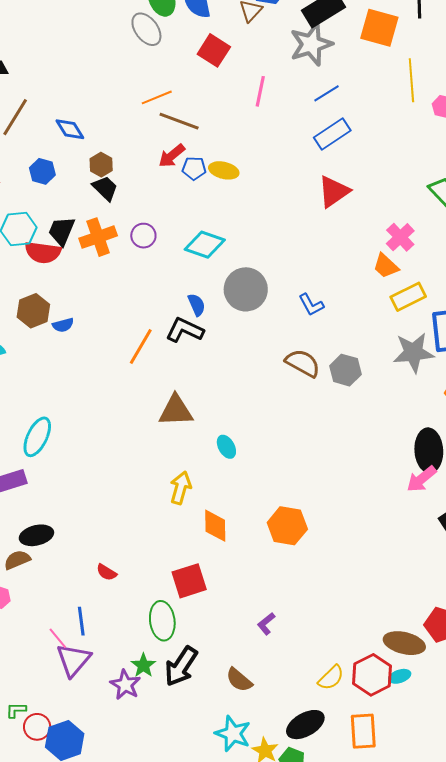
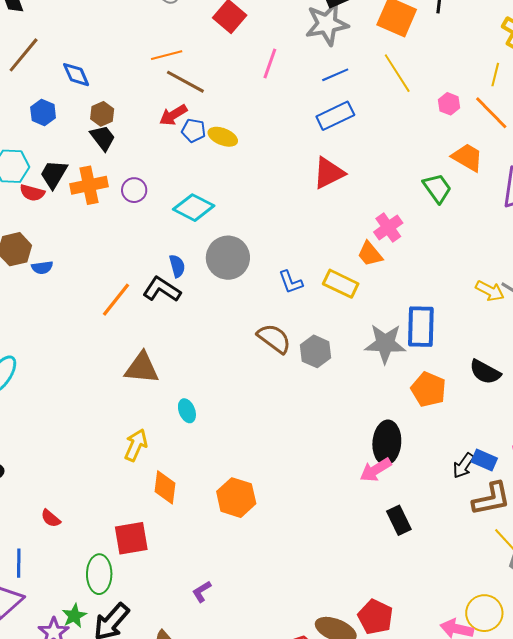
yellow line: (411, 80) -> (397, 73), moved, turned -36
red semicircle: (43, 252) -> (32, 193), size x0.7
yellow rectangle: (408, 297) -> (341, 284), moved, turned 44

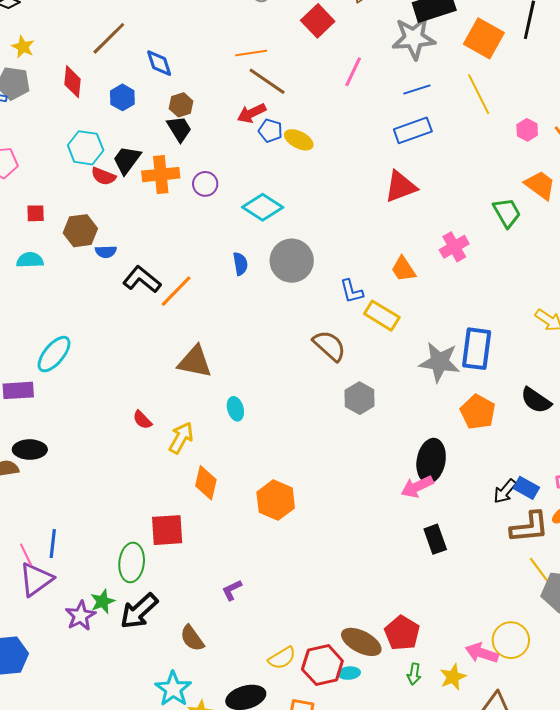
orange trapezoid: (370, 254) -> (403, 269), moved
yellow rectangle: (341, 284) -> (382, 316), moved
black L-shape: (162, 289) -> (142, 279), moved
gray hexagon: (315, 351) -> (360, 398), moved
red semicircle: (51, 518) -> (142, 420), moved

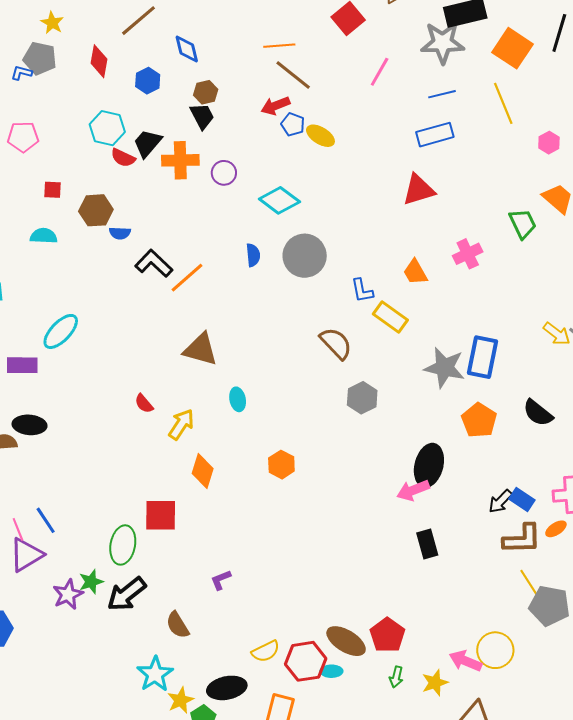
orange hexagon: (276, 500) -> (281, 465), moved, size x0.7
blue line: (53, 544) -> (46, 520), turned -44

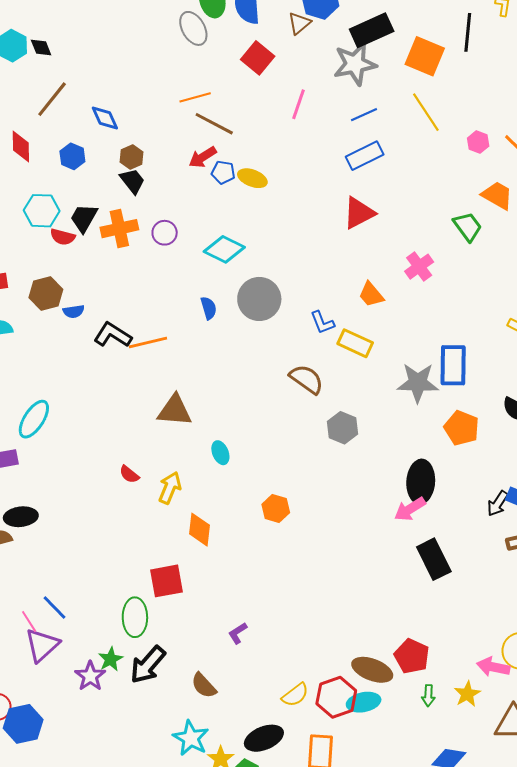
orange line: (187, 278) -> (148, 342), turned 39
black rectangle: (427, 544) -> (434, 559), size x1.4
cyan ellipse: (331, 671) -> (364, 702), size x1.5

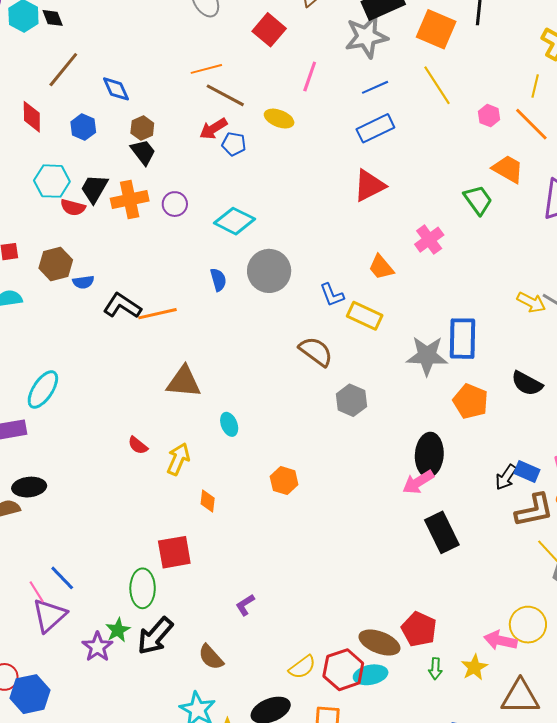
yellow ellipse: (252, 178) -> (279, 119), moved
orange diamond: (199, 530) -> (208, 501), size x0.7

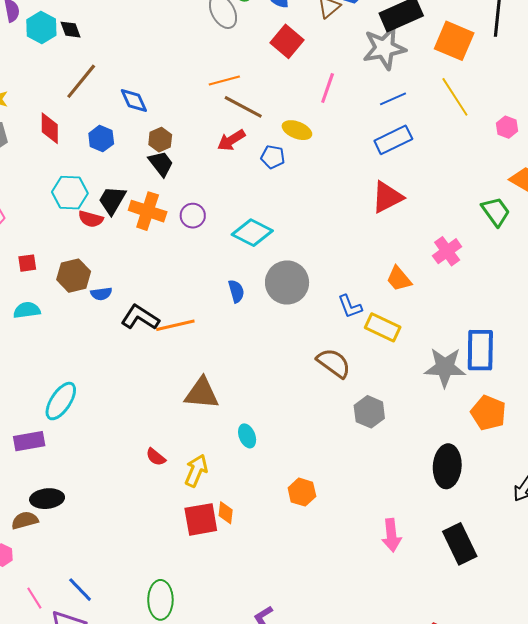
blue pentagon: (234, 144) -> (273, 157), moved
orange cross: (130, 200) -> (148, 211), turned 30
pink arrow: (418, 482) -> (391, 535), moved, turned -64
red square: (174, 552) -> (201, 519), moved
pink line: (37, 592) -> (34, 598), moved

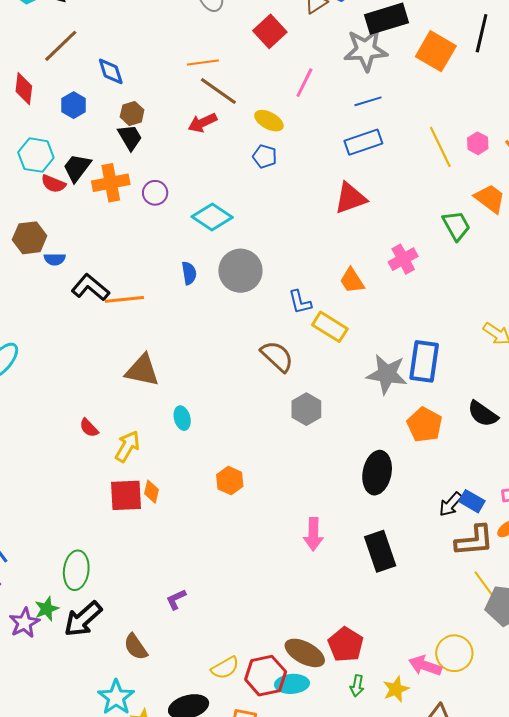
yellow line: (455, 97) -> (440, 147), moved
blue pentagon: (273, 157) -> (265, 156), moved
orange cross: (148, 211) -> (111, 183), turned -36

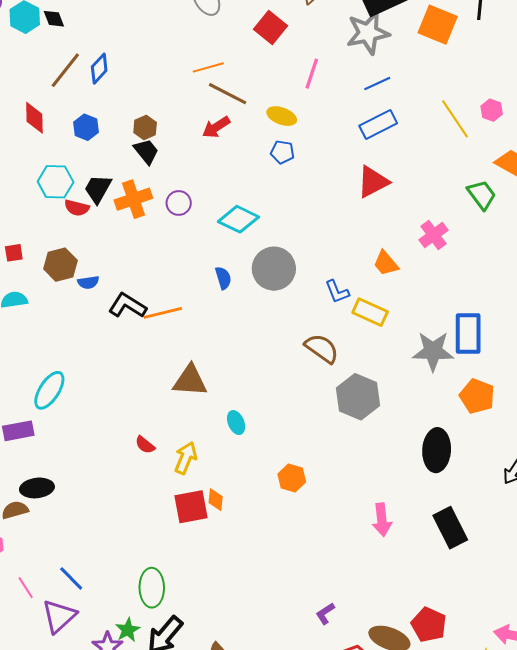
blue diamond: (111, 71) -> (99, 69), moved, turned 68
gray hexagon: (306, 409) -> (358, 397), size x1.4
purple L-shape: (176, 599) -> (325, 614), moved

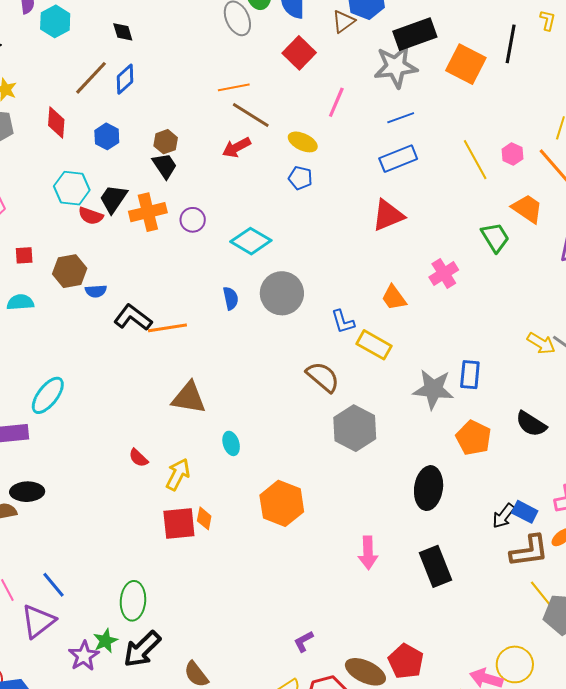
black diamond: (54, 19) -> (123, 32), moved
blue rectangle: (468, 334) -> (470, 375), size x0.7
orange hexagon: (292, 478) -> (282, 503), size x1.6

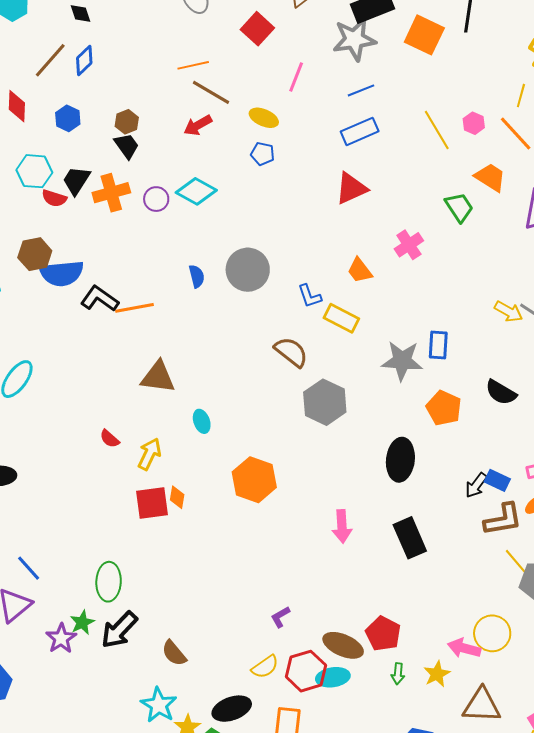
cyan diamond: (251, 241) -> (196, 191), moved
blue semicircle: (96, 291) -> (62, 273), size x2.0

